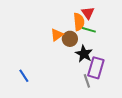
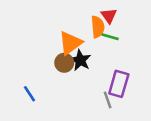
orange triangle: (57, 35) -> (70, 43), size x1.5
brown circle: (70, 39) -> (64, 63), moved
black star: (84, 54) -> (80, 60), moved

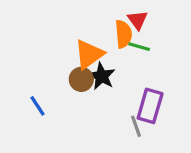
blue line: (30, 94) -> (38, 106), moved

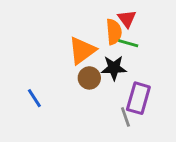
black star: (102, 76) -> (114, 68), moved, turned -30
brown circle: (81, 79) -> (89, 78), moved

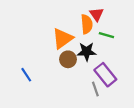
green line: (128, 43) -> (106, 35), moved
purple rectangle: (138, 98) -> (105, 75), turned -55

